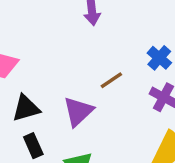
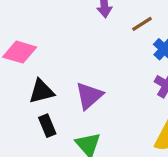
brown line: (111, 80) -> (142, 24), moved

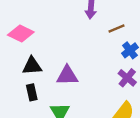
purple triangle: (89, 96) -> (67, 75), turned 30

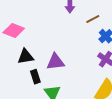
black rectangle: (32, 92) -> (35, 77), moved

